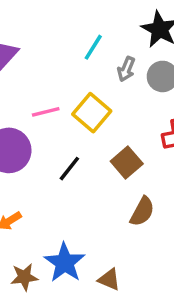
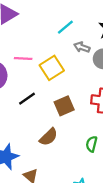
gray arrow: (126, 69) -> (82, 47), turned 70
brown semicircle: (142, 211) -> (49, 137), moved

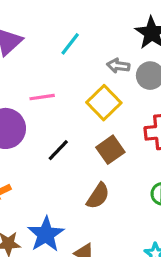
cyan line: (65, 27) -> (70, 44), moved
yellow square: (52, 68) -> (104, 103), moved

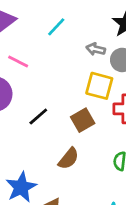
pink line: (42, 97) -> (18, 61), moved, turned 30
yellow square: (104, 103) -> (99, 86), moved, turned -36

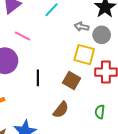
black line: (38, 116) -> (38, 78), turned -49
brown square: (83, 120) -> (72, 81), turned -30

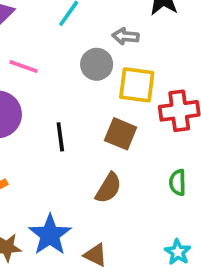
gray circle: (102, 35) -> (97, 64), moved

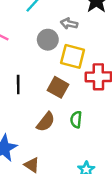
green semicircle: (178, 182) -> (76, 119), moved

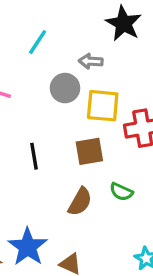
brown square: (58, 87) -> (89, 151), turned -30
green semicircle: (76, 119) -> (121, 192), turned -63

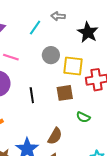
black star: (124, 23) -> (88, 32), moved
gray arrow: (91, 61) -> (58, 16), moved
brown semicircle: (80, 202) -> (55, 136), moved

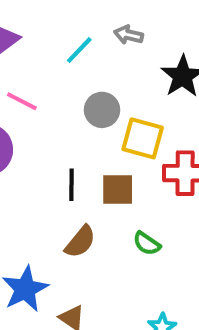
black line: (32, 95) -> (71, 185), moved
brown semicircle: (55, 136) -> (80, 242), moved

